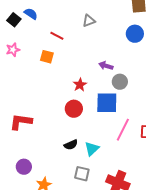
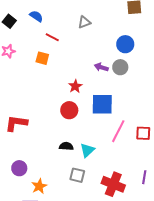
blue semicircle: (31, 14) -> (36, 16), moved
blue circle: (135, 34) -> (125, 44), moved
gray circle: (120, 82) -> (120, 67), moved
black semicircle: (71, 145) -> (66, 146), turned -152

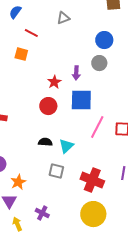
blue semicircle: (36, 16) -> (15, 12), turned -88
purple arrow: (101, 67) -> (76, 73), moved, turned -104

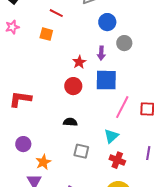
blue circle: (104, 40) -> (107, 22), moved
cyan triangle: (66, 146) -> (111, 136), moved
red cross: (92, 180) -> (117, 160), size x0.7

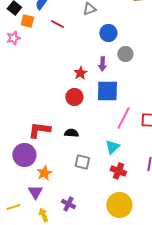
orange square: (46, 34) -> (27, 21), moved
red L-shape: (20, 99) -> (39, 130), moved
purple circle: (23, 144) -> (24, 155), size x1.5

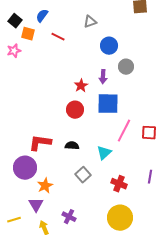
cyan triangle: (112, 147) -> (104, 153), moved
gray square: (82, 162) -> (83, 175), turned 35

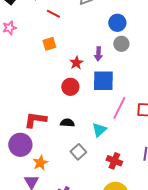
orange square: (28, 34) -> (49, 44), moved, turned -32
blue circle: (109, 46) -> (117, 23), moved

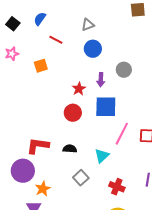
blue circle: (117, 23) -> (93, 49), moved
orange square: (49, 44) -> (41, 66), moved

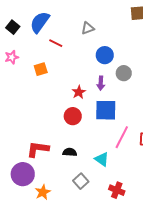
blue semicircle: (40, 19) -> (40, 22), size x1.6
blue circle: (93, 49) -> (105, 55), moved
cyan triangle: (102, 156) -> (102, 159), turned -42

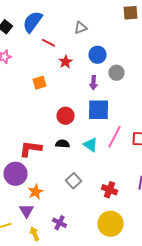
orange square: (41, 69) -> (40, 83), moved
red star: (79, 92) -> (66, 62), moved
black semicircle: (70, 152) -> (62, 144), moved
cyan triangle: (102, 159) -> (90, 145), moved

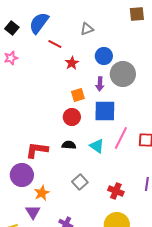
gray circle: (116, 73) -> (123, 74), size x1.6
orange square: (40, 83) -> (78, 95), moved

